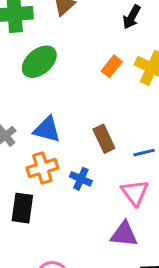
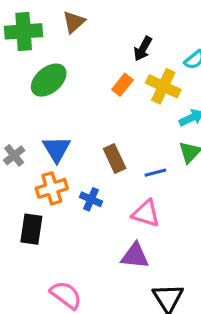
black arrow: (132, 17) -> (143, 49), moved
blue triangle: (47, 130) -> (57, 149), turned 44
pink triangle: (135, 193) -> (146, 213), turned -36

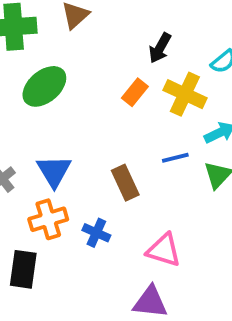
blue line: (155, 173) -> (175, 158), moved

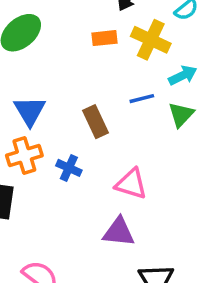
orange rectangle: (135, 92) -> (104, 38), turned 45

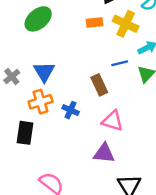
brown rectangle: (96, 122) -> (99, 85), moved

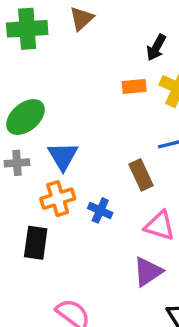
green ellipse: (38, 19) -> (25, 117), moved
gray cross: (12, 76) -> (17, 163), turned 35
purple triangle: (104, 153) -> (148, 272), turned -40

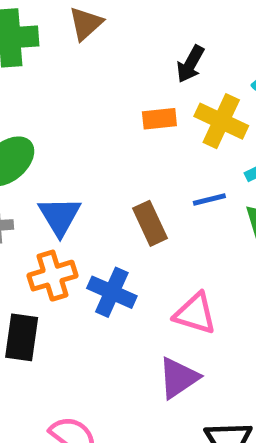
brown rectangle: (141, 175) -> (150, 223), moved
blue cross: (100, 210) -> (112, 292), size x1.4

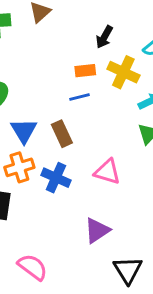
blue line: (209, 200) -> (79, 97), moved
brown rectangle: (150, 223) -> (62, 134), moved
pink triangle: (195, 314) -> (107, 172), moved

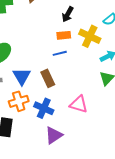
black arrow: (104, 37) -> (68, 14), moved
purple triangle: (97, 230) -> (54, 135), moved

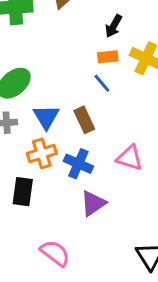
blue line: (60, 53) -> (102, 83), turned 64

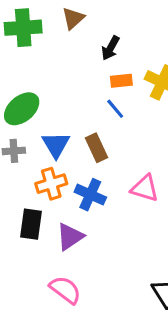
black arrow: (114, 26) -> (111, 48), moved
purple triangle: (93, 203) -> (70, 237), moved

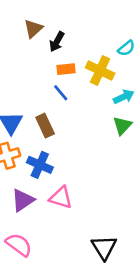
brown triangle: (73, 18) -> (33, 29), moved
pink triangle: (145, 188) -> (61, 198), moved

